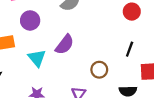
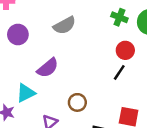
black line: (130, 49) -> (119, 72), moved
cyan triangle: (37, 58) -> (26, 93), moved, turned 30

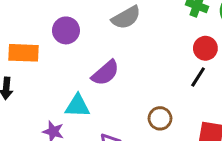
cyan triangle: (26, 93) -> (77, 106), turned 30
brown circle: (77, 102) -> (160, 118), moved

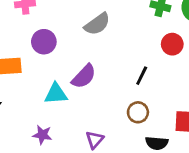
black line: (198, 77) -> (142, 76), moved
cyan triangle: (77, 106) -> (56, 94), moved

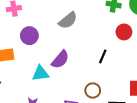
brown circle: (138, 112) -> (93, 90), moved

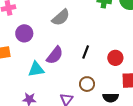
red circle: (124, 32) -> (115, 58), moved
black line: (103, 56) -> (86, 52), moved

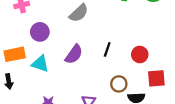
cyan triangle: (36, 69) -> (40, 64), moved, turned 30
brown circle: (87, 84) -> (119, 84), moved

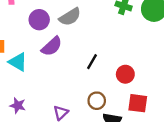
purple circle: (40, 32) -> (39, 20), moved
purple semicircle: (74, 54) -> (52, 46), moved

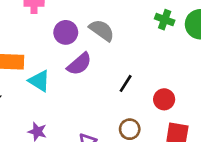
gray semicircle: (70, 17) -> (102, 30), turned -115

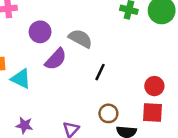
gray semicircle: (102, 30) -> (80, 39), moved
red circle: (164, 99) -> (154, 86), moved

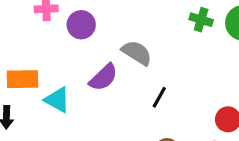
purple circle: (40, 32) -> (81, 25), moved

